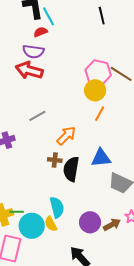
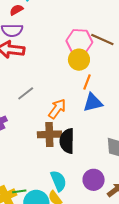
blue triangle: (101, 158) -> (93, 103), moved
brown cross: (55, 160) -> (49, 134), size x1.6
purple circle: (90, 222) -> (94, 180), moved

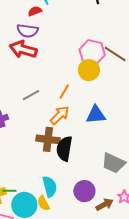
orange line: (87, 82) -> (64, 91), moved

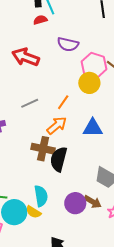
purple semicircle: (27, 31) -> (68, 44), moved
yellow semicircle: (43, 203) -> (33, 212), turned -35
brown arrow: (105, 205) -> (93, 202), moved, turned 54

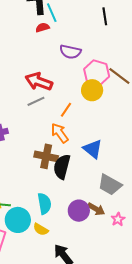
red arrow: (26, 57) -> (39, 82), moved
gray line: (30, 103) -> (36, 101), moved
orange arrow: (57, 126) -> (60, 133), turned -85
blue triangle: (93, 128) -> (93, 149), moved, turned 40
yellow semicircle: (33, 212) -> (41, 229), moved

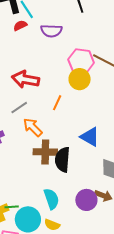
purple semicircle: (70, 52) -> (51, 31), moved
gray line: (36, 101) -> (19, 108), moved
orange arrow: (60, 133) -> (33, 127), moved

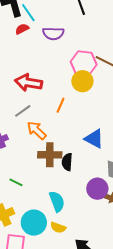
black semicircle: (62, 160) -> (67, 162), size x0.7
purple circle: (86, 200) -> (97, 189), moved
green line: (12, 207) -> (16, 182), moved, turned 32

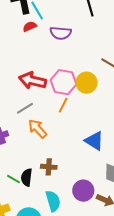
pink hexagon: (84, 63) -> (64, 82), moved
brown cross: (50, 155) -> (49, 167), moved, size x0.7
black semicircle: (67, 162) -> (27, 177), moved
purple circle: (97, 189) -> (83, 191), moved

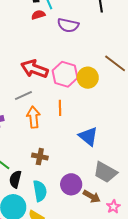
orange line: (63, 105) -> (60, 108), moved, turned -35
orange arrow: (38, 129) -> (33, 117), turned 30
black semicircle: (27, 177) -> (15, 179), moved

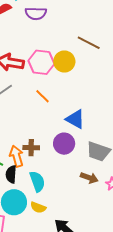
orange line: (60, 108) -> (42, 96), turned -35
orange arrow: (33, 117) -> (16, 156), moved
purple circle: (71, 184) -> (64, 144), moved

